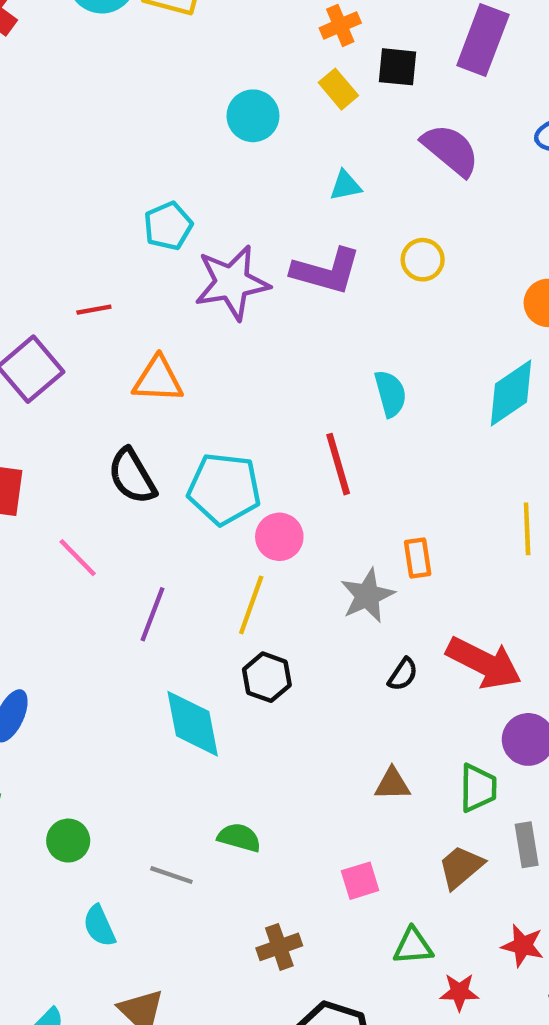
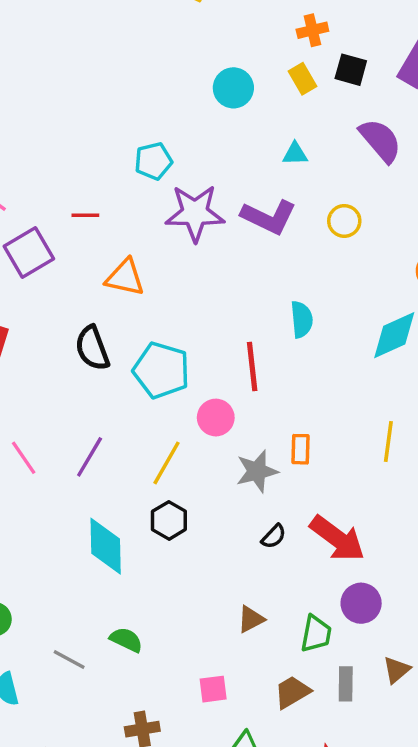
pink circle: (279, 537) -> (216, 418), moved
pink line: (78, 558) -> (24, 458), moved
brown triangle: (392, 784) -> (251, 619), turned -36

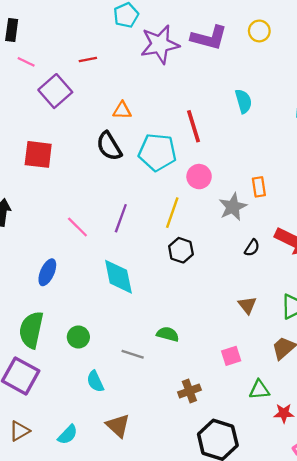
orange triangle: (125, 277) -> (122, 110), moved, size x0.7
red line: (252, 366) -> (193, 126), moved
cyan diamond: (106, 546) -> (118, 277), moved
brown triangle: (251, 619) -> (247, 305), turned -30

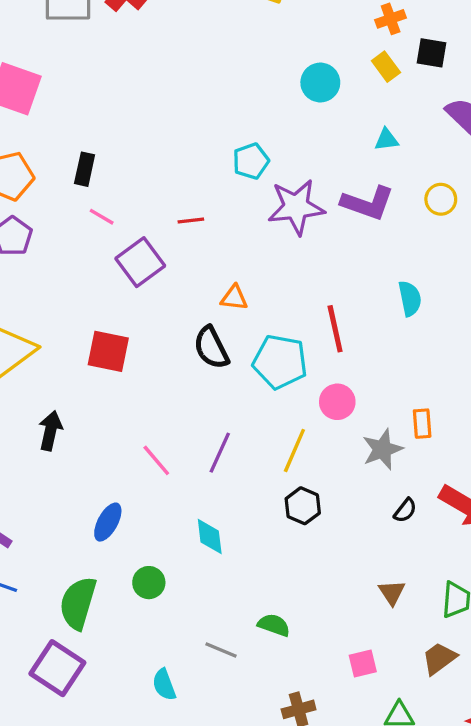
cyan diamond: (118, 277) -> (210, 537), size x0.7
green circle: (78, 337) -> (149, 583), moved

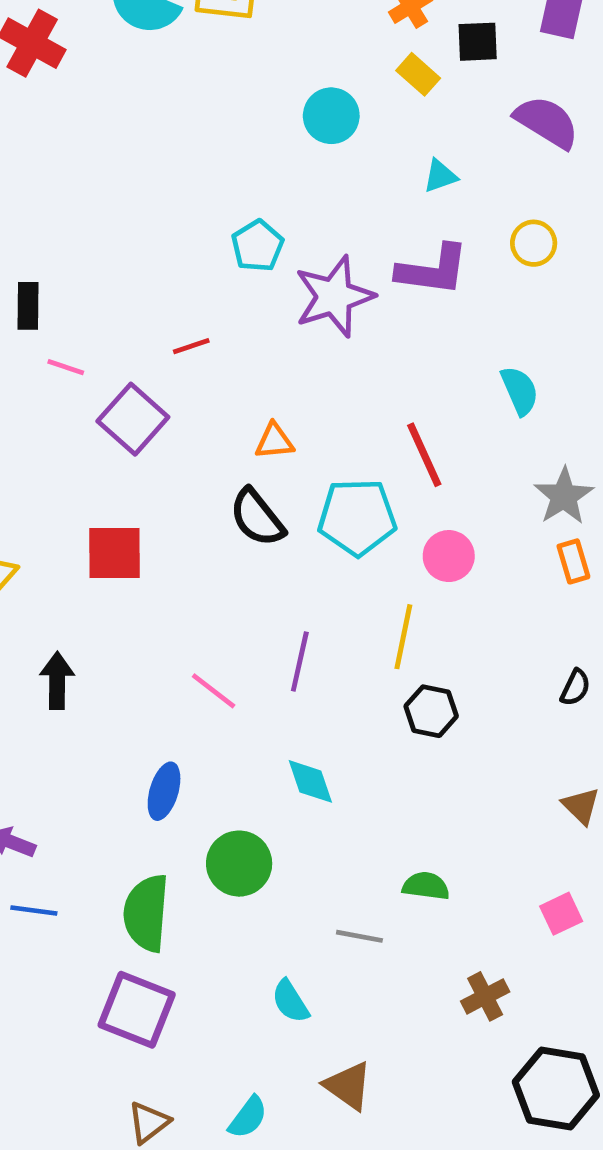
gray star: (382, 449) -> (564, 496), moved
green circle: (149, 583) -> (239, 864), size x1.4

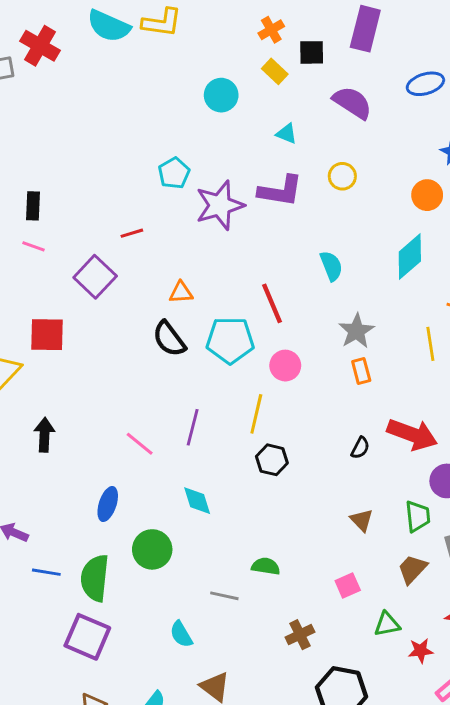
cyan triangle: (440, 176) -> (287, 134), turned 40
pink line: (66, 367) -> (34, 246), moved
red square: (115, 553) -> (47, 335), moved
blue line: (34, 911) -> (46, 572), moved

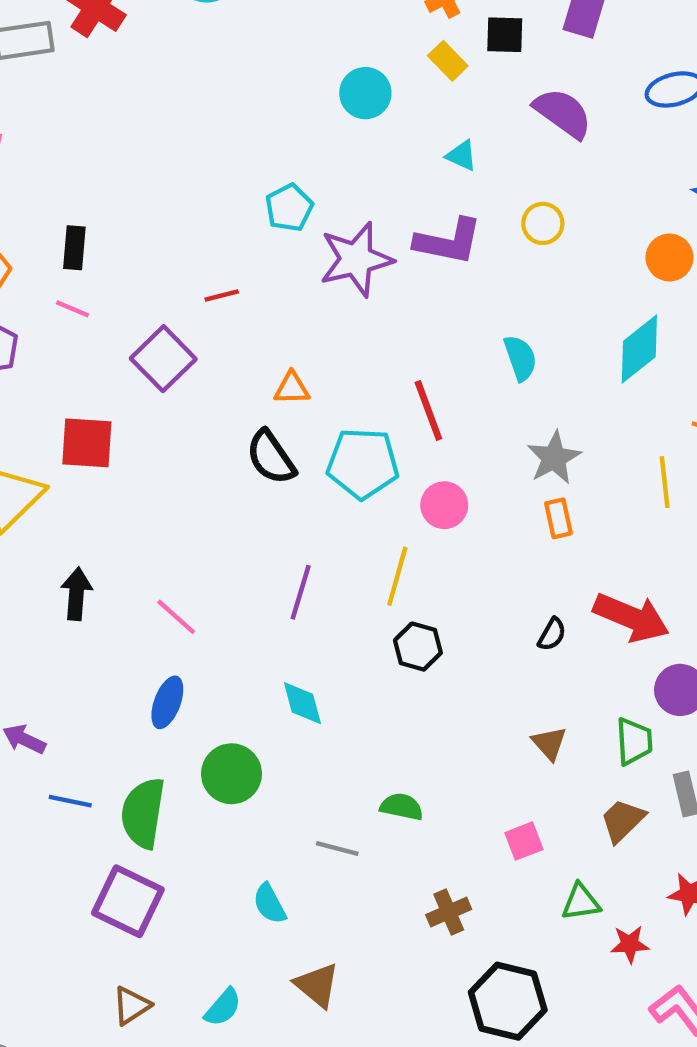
pink line: (140, 444) -> (176, 617), moved

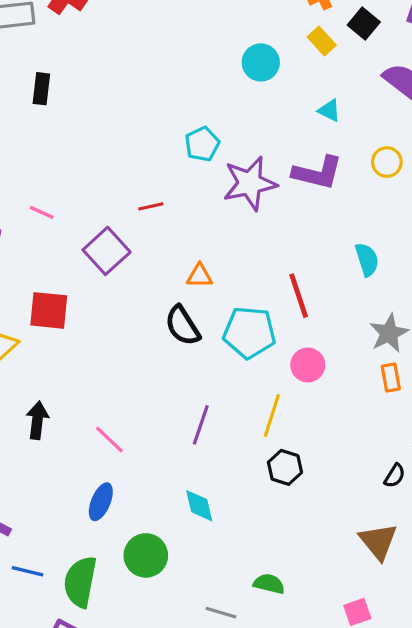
black square: (505, 35) -> (364, 23), turned 36
black rectangle: (74, 248) -> (41, 89), moved
black semicircle: (552, 634) -> (395, 476), moved
brown triangle: (549, 743) -> (378, 541), size x1.5

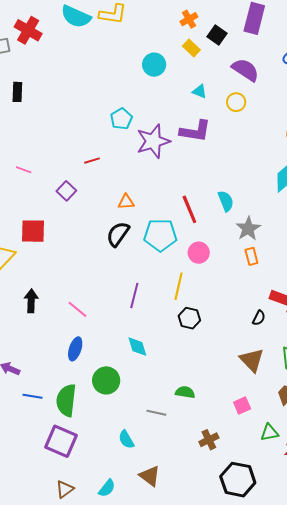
yellow circle: (387, 162) -> (236, 102), moved
purple square: (107, 251) -> (66, 191), size x0.7
cyan semicircle: (367, 260) -> (226, 201), moved
black semicircle: (183, 326) -> (118, 234), turned 72

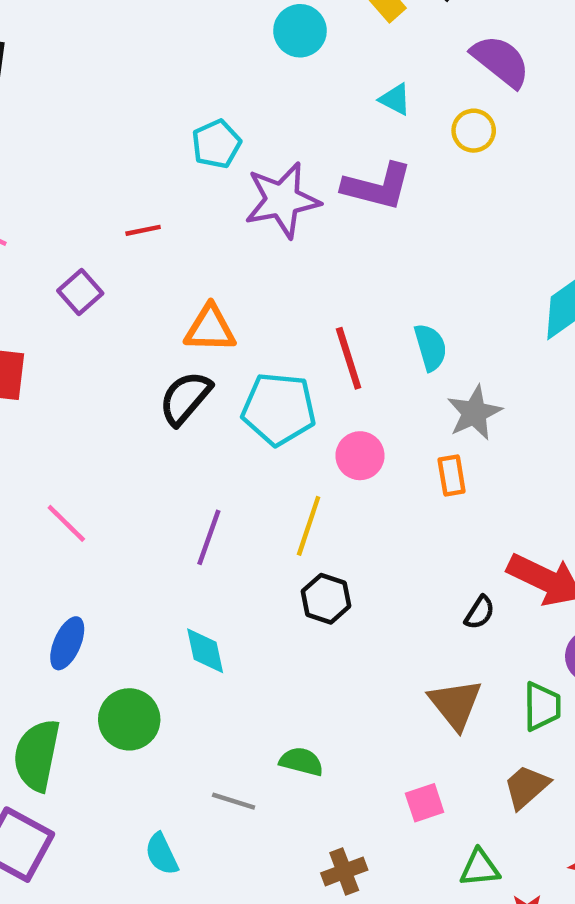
orange triangle: (126, 202) -> (210, 329), size x1.4
orange rectangle: (251, 256) -> (452, 475), moved
pink line: (78, 309) -> (66, 523), moved

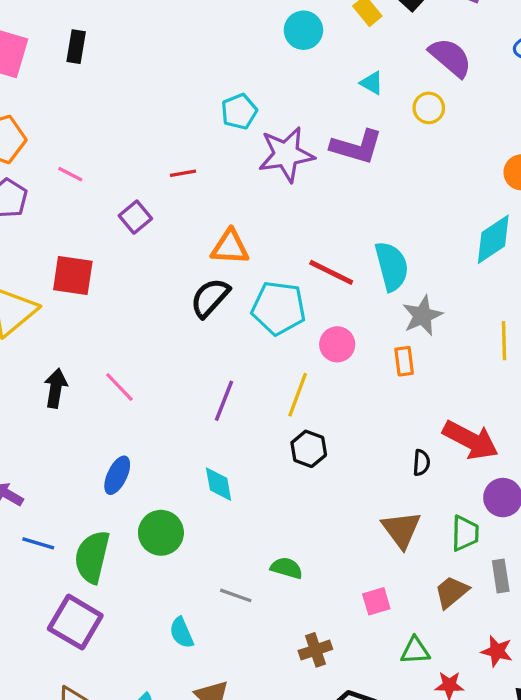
cyan semicircle: (430, 347) -> (392, 266), size x1.4
red line: (349, 358) -> (331, 272), turned -48
black semicircle: (480, 612) -> (421, 463), turned -30

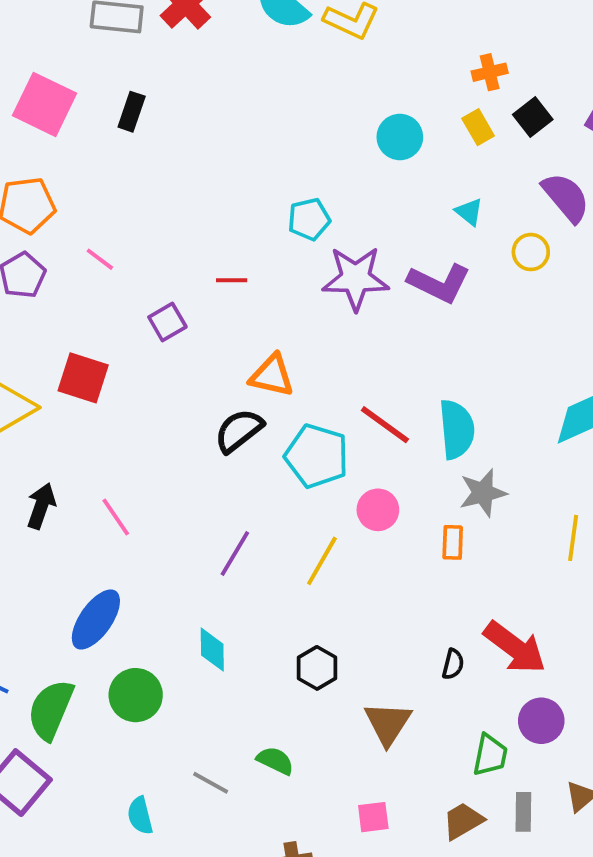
black hexagon: (309, 449) -> (317, 668), moved
blue ellipse: (117, 475) -> (96, 619), size x1.4
brown triangle: (401, 530) -> (388, 723), moved

